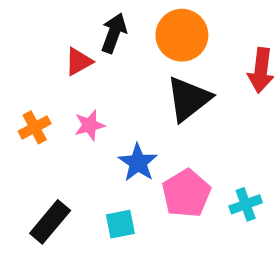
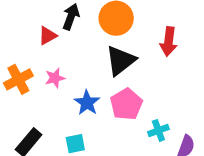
orange cross: (35, 127) -> (18, 79), size x1.4
pink pentagon: (186, 193) -> (126, 104), moved

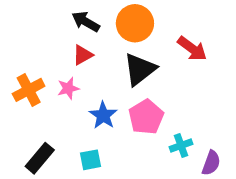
black arrow: (71, 17) -> (86, 22), turned -80
red triangle: (48, 36) -> (83, 55), moved
red arrow: (169, 41) -> (192, 49), turned -60

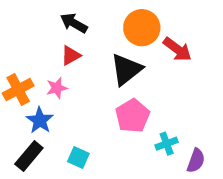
orange circle: (135, 23) -> (142, 28), moved
blue star: (103, 115) -> (40, 120), moved
cyan square: (90, 160) -> (78, 158), turned 35

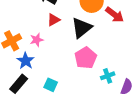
red triangle: (71, 55) -> (54, 20), moved

